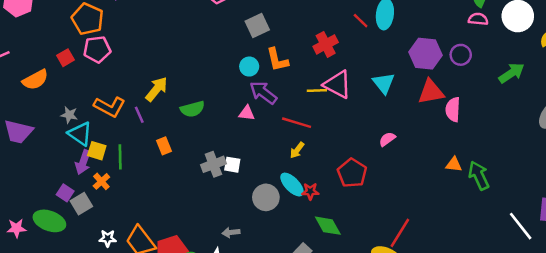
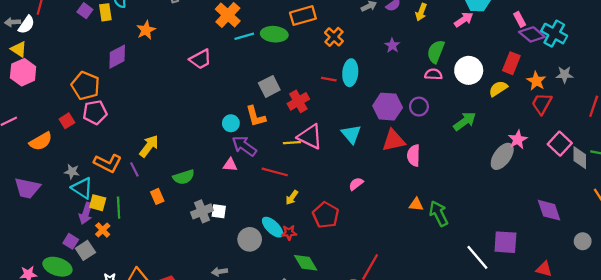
red line: (361, 21) -> (329, 79), turned -32
gray square: (257, 26) -> (269, 86), moved
green semicircle: (192, 109) -> (184, 177), moved
yellow arrow: (297, 150) -> (292, 197), moved

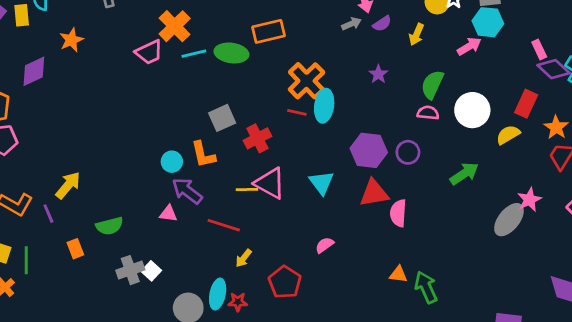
orange cross: (334, 37) -> (307, 81), moved, size x1.5
pink trapezoid: (200, 59) -> (149, 52), moved
white square: (219, 211) -> (151, 271), turned 32
cyan ellipse: (273, 227) -> (218, 294), turned 55

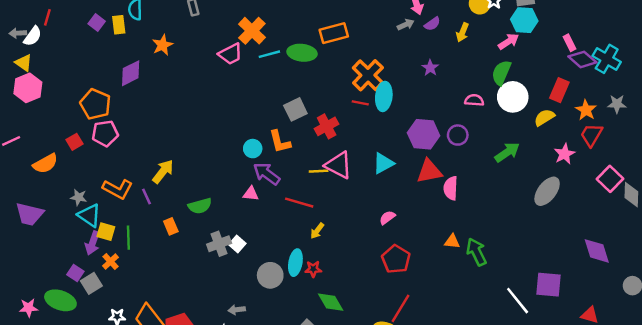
green semicircle: (432, 85) -> (501, 73), moved
cyan triangle: (322, 183) -> (383, 163), turned 40
pink star: (529, 200) -> (564, 154), moved
red pentagon: (285, 282) -> (396, 259), moved

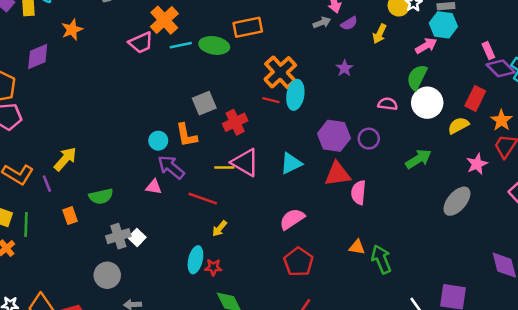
pink semicircle: (387, 218) -> (292, 219), size x1.5
gray circle: (270, 275) -> (107, 275), moved

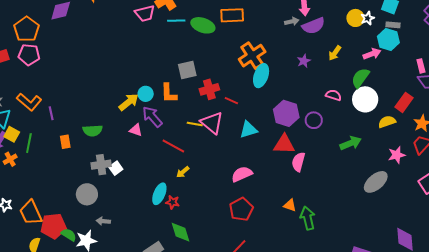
purple semicircle: (349, 23) -> (313, 26), size x1.6
yellow arrow: (380, 34) -> (335, 53), moved
red line: (271, 100) -> (231, 101), moved
yellow arrow: (65, 159) -> (129, 102), moved

